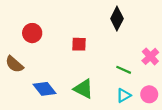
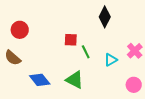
red circle: (32, 33) -> (20, 30), moved
green line: (124, 70) -> (86, 52), moved, turned 40
cyan triangle: (124, 95) -> (111, 60), moved

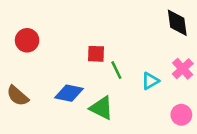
black diamond: (105, 17) -> (177, 23), moved, turned -35
brown semicircle: (13, 58) -> (18, 96), moved
blue diamond: (40, 80) -> (69, 93), moved, turned -40

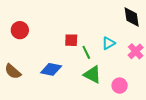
cyan triangle: (150, 81) -> (108, 43), moved
green triangle: (101, 108) -> (92, 74), moved
pink circle: (181, 115) -> (120, 86), moved

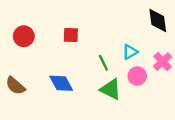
red square: (71, 40) -> (71, 35), moved
blue diamond: (51, 69) -> (61, 83), turned 50
pink circle: (120, 86) -> (137, 76), moved

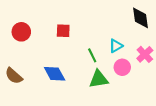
green triangle: (111, 89) -> (99, 79), turned -36

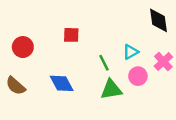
red circle: (21, 32) -> (23, 47), moved

